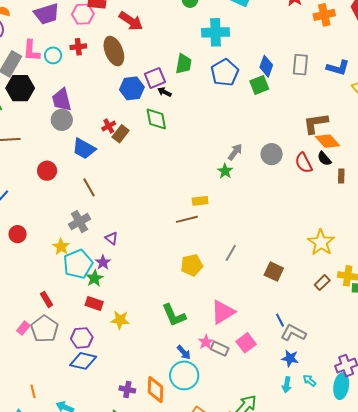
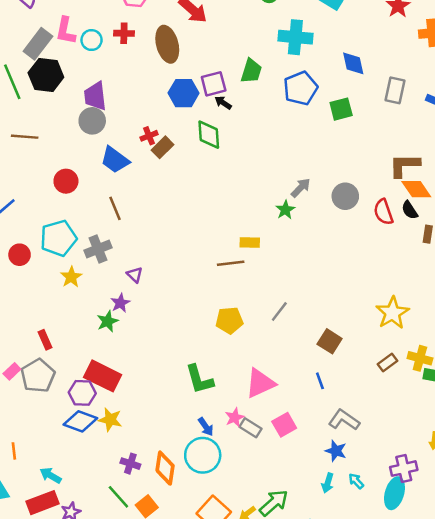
blue diamond: (266, 66) -> (353, 63), moved, turned -40
cyan pentagon: (78, 264) -> (58, 238), moved
red rectangle: (94, 303) -> (103, 376), moved, size x1.6
yellow star: (120, 320) -> (110, 420), moved
blue line: (280, 320) -> (320, 381), moved

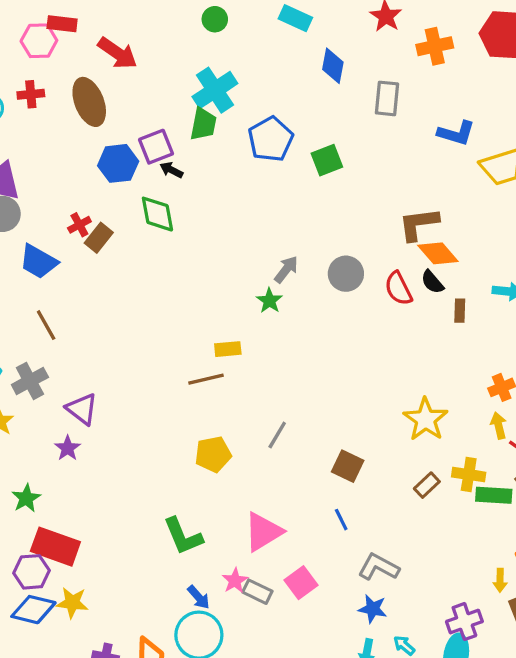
cyan cross: (295, 37) -> (215, 90), moved, turned -32
blue diamond: (353, 63) -> (333, 66), moved, turned 30
gray rectangle: (395, 90) -> (387, 98), moved
purple triangle: (135, 275) -> (82, 409), size x1.5
green star: (108, 321) -> (26, 498), moved

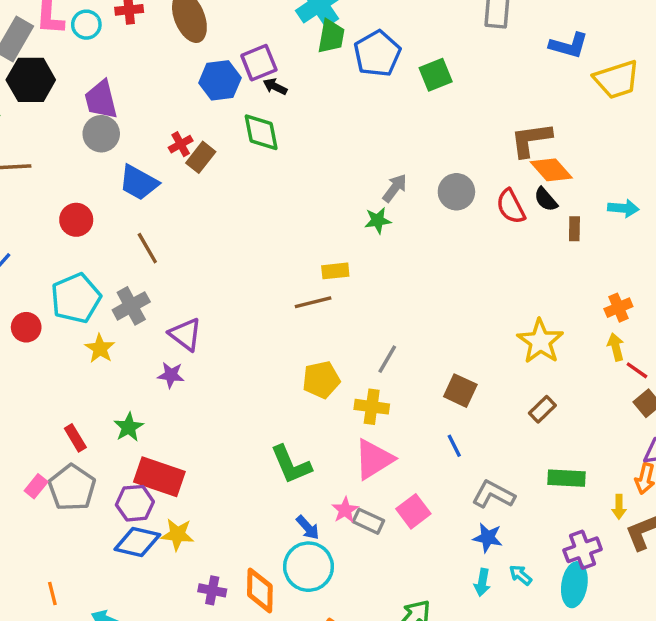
green trapezoid: (203, 124) -> (331, 36), moved
green star: (269, 301) -> (378, 220), turned 30
purple star: (68, 448) -> (171, 375), turned -30
yellow cross: (469, 475) -> (372, 407), moved
green rectangle: (494, 495) -> (567, 478), moved

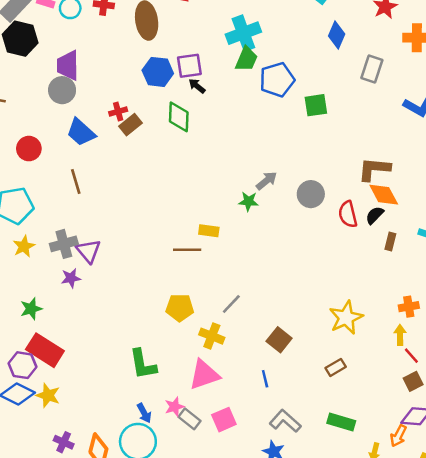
black semicircle: (546, 199) -> (375, 215), turned 72
gray cross: (131, 306) -> (64, 244), moved
purple star: (171, 375) -> (71, 278), turned -30

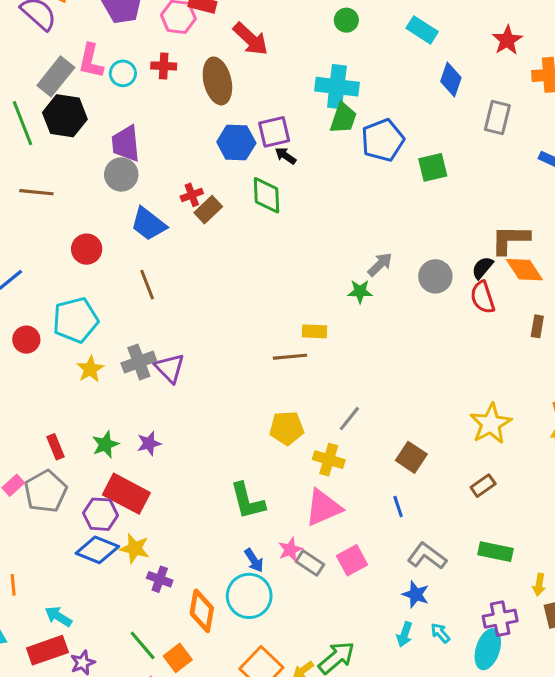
cyan cross: (243, 33) -> (337, 87), turned 32
black semicircle: (375, 215) -> (482, 268), moved
purple star: (71, 278) -> (149, 443), moved
purple cross: (64, 442) -> (160, 579), moved

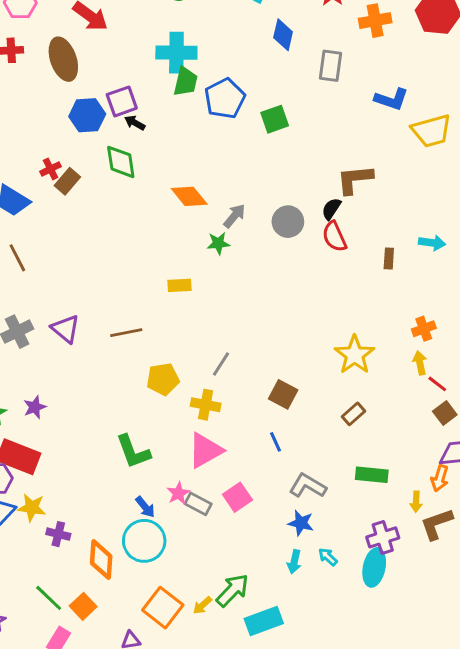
orange diamond: (524, 270) -> (189, 196), moved
brown line: (290, 357) -> (126, 333), moved
purple triangle: (170, 368) -> (66, 329), moved

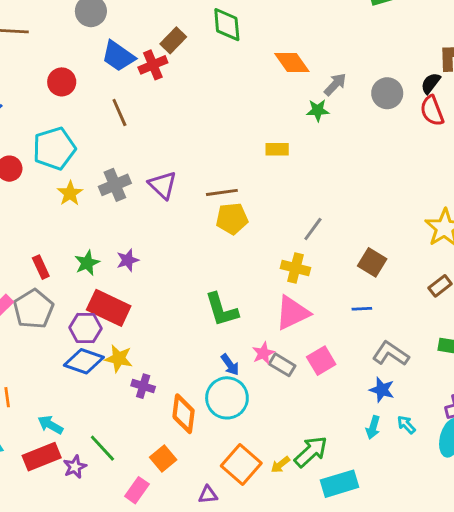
red cross: (51, 169) -> (153, 65), moved, size x1.4
yellow pentagon: (163, 379) -> (232, 219), moved
blue line: (276, 442) -> (362, 309), turned -72
green line: (49, 598) -> (102, 448), moved

